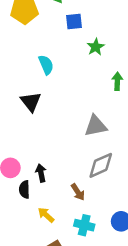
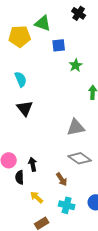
cyan semicircle: (46, 65) -> (21, 79), moved
gray diamond: (101, 165) -> (80, 158), turned 60

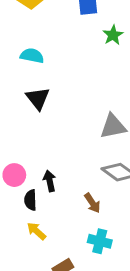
cyan semicircle: (21, 79) -> (32, 56), turned -56
yellow arrow: (37, 197) -> (36, 231), moved

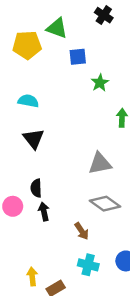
black semicircle: (30, 200) -> (36, 188), moved
yellow arrow: (36, 231) -> (32, 277), moved, turned 42

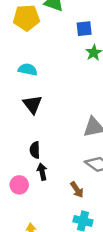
blue square: (78, 57) -> (84, 29), moved
pink circle: (13, 206) -> (19, 185), moved

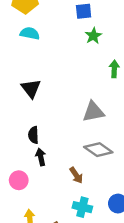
cyan semicircle: (28, 69) -> (30, 33), moved
pink circle: (19, 185) -> (19, 180), moved

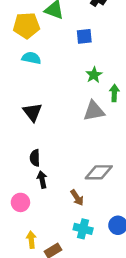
green star: (93, 36) -> (94, 75), moved
gray triangle: (93, 112) -> (94, 111), moved
gray diamond: (98, 150) -> (99, 172), turned -36

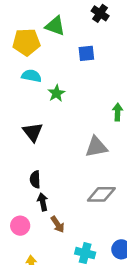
green star: (94, 75) -> (56, 93), moved
gray triangle: (94, 111) -> (96, 147), moved
brown arrow: (77, 198) -> (58, 224), moved

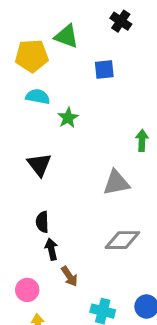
pink circle: (20, 226) -> (27, 290), moved

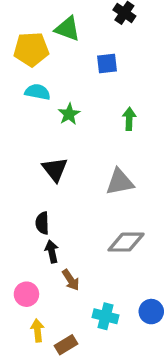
green arrow: (142, 140) -> (129, 119), moved
black triangle: (39, 165) -> (55, 169), moved

